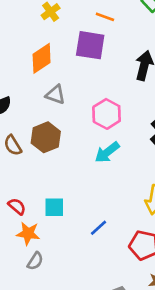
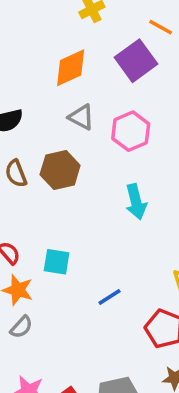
purple square: (90, 45) -> (136, 61), turned 36
pink hexagon: (107, 114) -> (131, 131), moved
cyan arrow: (107, 152) -> (136, 202), turned -75

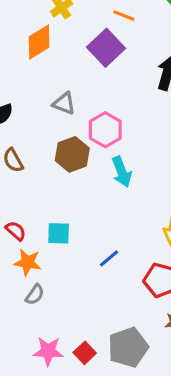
orange diamond: (71, 68) -> (39, 42), moved
pink hexagon: (131, 131) -> (105, 130), moved
brown hexagon: (60, 170) -> (72, 154), moved

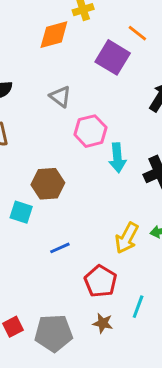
purple square: (106, 48) -> (113, 57), turned -32
brown hexagon: (72, 154) -> (48, 184), moved
cyan arrow: (122, 172) -> (117, 158), moved

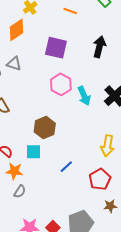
purple square: (113, 57) -> (56, 48), moved
gray triangle: (60, 97) -> (14, 64), moved
red pentagon: (101, 281) -> (100, 179), turned 30

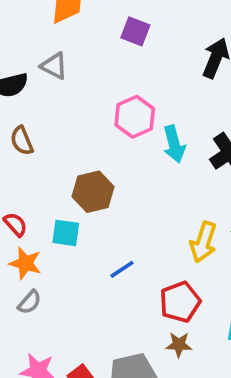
purple square: (56, 48) -> (135, 31), moved, size x0.7
brown star: (110, 206) -> (179, 345), moved

